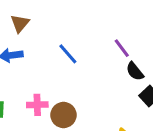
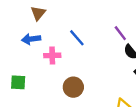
pink cross: (37, 105) -> (52, 55), moved

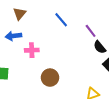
blue line: (77, 38) -> (61, 20), moved

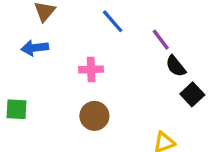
pink cross: (32, 50) -> (91, 69), moved

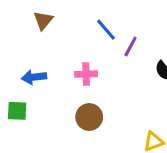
purple line: (161, 40) -> (131, 46), moved, turned 65
blue arrow: (35, 48) -> (34, 77), moved

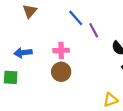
purple line: (131, 46) -> (94, 30), turned -56
brown circle: (89, 117) -> (61, 72), moved

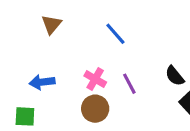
purple line: (94, 30) -> (129, 84), moved
pink cross: (61, 50) -> (95, 79), turned 32

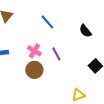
black semicircle: (175, 76) -> (85, 31), moved

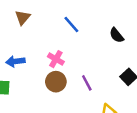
purple line: (56, 54) -> (87, 83), moved

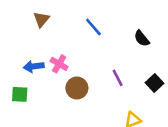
pink cross: (56, 59) -> (59, 64), moved
purple line: (87, 83) -> (118, 78), moved

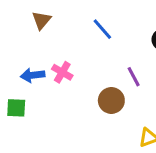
purple line: (118, 78) -> (134, 77), moved
brown circle: (77, 88) -> (111, 100), moved

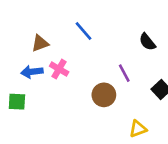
brown triangle: (41, 20) -> (40, 43), moved, turned 30
blue line: (102, 29) -> (84, 31), moved

